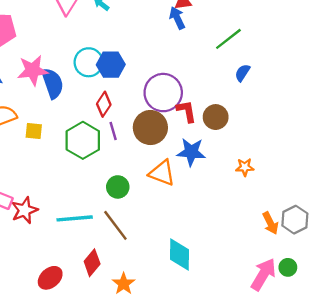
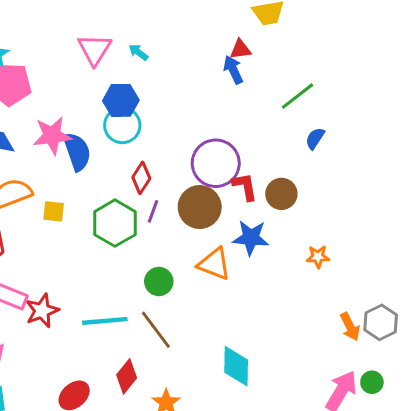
blue hexagon: (111, 65) -> (121, 100), moved
purple line: (113, 131) -> (153, 211), turned 36

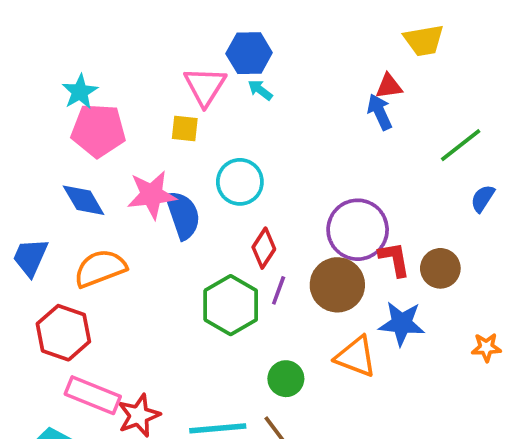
blue hexagon: (121, 100) -> (249, 53), moved
yellow square: (54, 211) -> (185, 129), moved

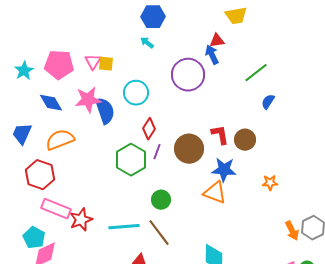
blue hexagon: (249, 53) -> (153, 17), moved
pink triangle: (205, 86) -> (93, 62), moved, size x0.7
cyan star: (80, 92) -> (24, 71), moved
purple circle: (358, 230) -> (188, 75), moved
orange triangle: (356, 357) -> (215, 193), moved

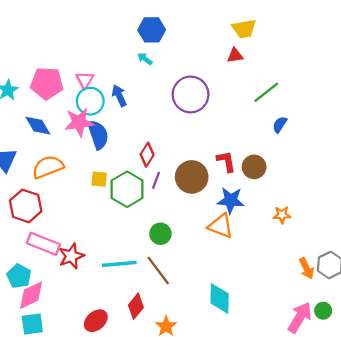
red triangle: (217, 41) -> (235, 55), moved
blue arrow: (212, 55) -> (119, 96), moved
yellow square: (106, 64) -> (99, 179), moved
cyan circle: (136, 93) -> (90, 101), moved

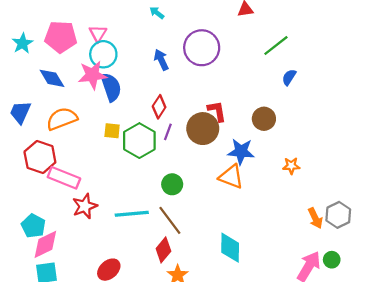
blue arrow: (119, 96) -> (161, 60), moved
red L-shape: (226, 161) -> (217, 111), moved
pink rectangle: (43, 244) -> (64, 178), moved
red diamond: (136, 306) -> (163, 250), moved

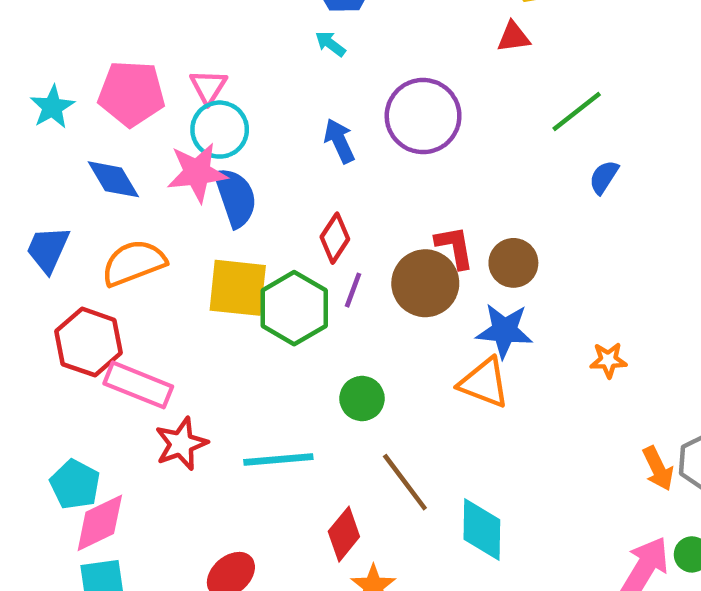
brown circle: (264, 119) -> (513, 263), moved
yellow square: (112, 131) -> (238, 288), size x1.8
brown line: (170, 220) -> (405, 482), moved

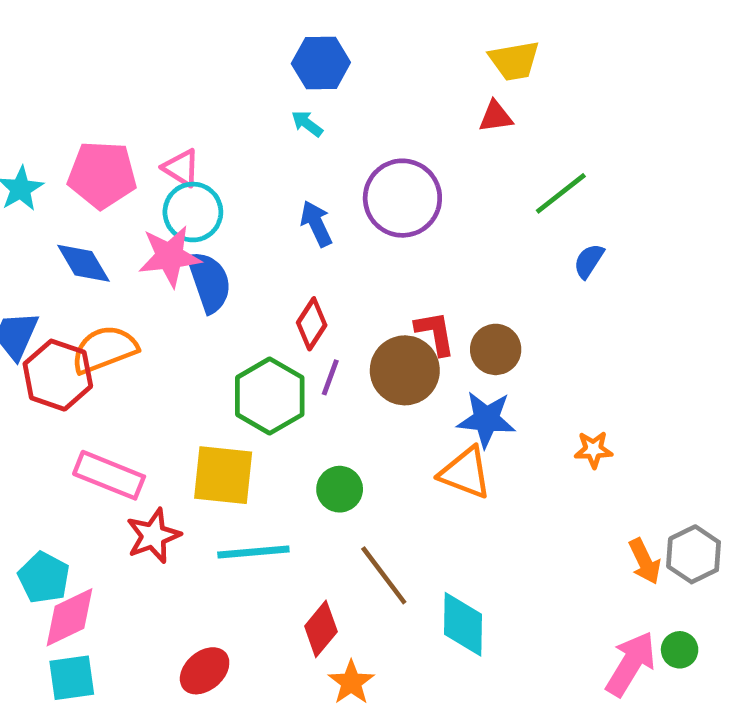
pink triangle: (208, 87) -> (181, 168), turned -30
yellow square: (238, 288) -> (223, 475), moved
red hexagon: (89, 342) -> (58, 375), moved

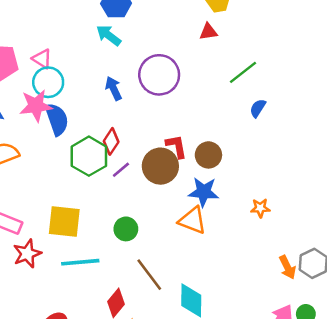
cyan arrow: (307, 124) -> (109, 35), size x1.5
purple line: (330, 377) -> (121, 170), turned 30
green hexagon: (270, 396) -> (89, 156), moved

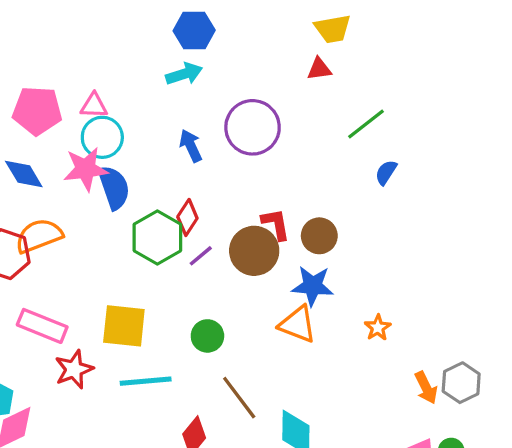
cyan arrow: (109, 35) -> (184, 74), turned 125
pink triangle: (42, 59) -> (94, 106), turned -30
orange star: (260, 208) -> (378, 328), moved, turned -30

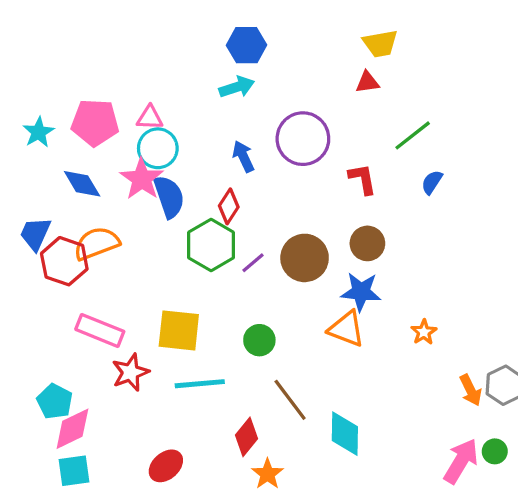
pink star: (86, 169) -> (142, 179), turned -30
red diamond: (187, 217) -> (229, 206), moved
red L-shape: (276, 224) -> (363, 179), moved

